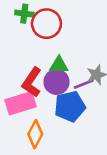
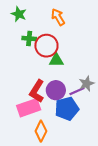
green triangle: (59, 65) -> (56, 60), moved

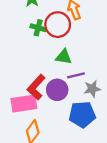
red circle: (46, 46) -> (58, 25), moved
purple line: (77, 91) -> (76, 75), moved
blue pentagon: (67, 109) -> (82, 114), moved

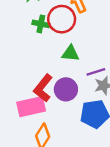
purple line: (76, 75) -> (96, 72), moved

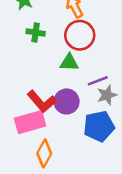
red circle: (62, 19) -> (80, 35), moved
red L-shape: (43, 88) -> (42, 101), turned -76

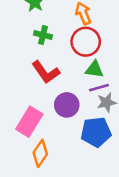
green triangle: (69, 62) -> (94, 69), moved
red L-shape: (42, 101) -> (46, 72), moved
pink rectangle: (30, 122) -> (29, 122), turned -48

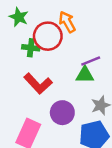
red circle: (86, 42) -> (48, 36), moved
purple line: (99, 88) -> (91, 61), moved

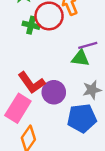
red L-shape: (38, 84) -> (31, 83), moved

